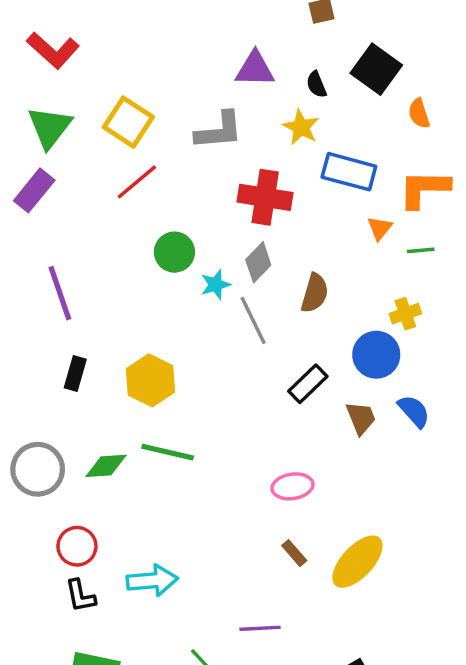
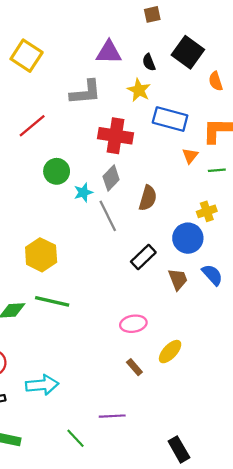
yellow square: (128, 122) -> (27, 56), moved
yellow ellipse: (357, 562) -> (170, 352), moved, size x0.7

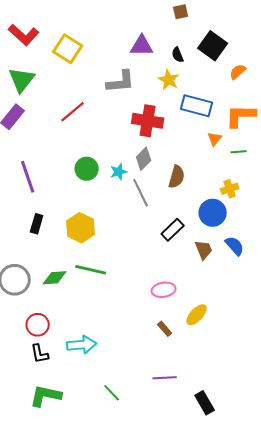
orange semicircle: (216, 81) -> (238, 72), turned 66
green circle: (57, 171) -> (87, 169), moved
purple line: (112, 416) -> (165, 378), moved

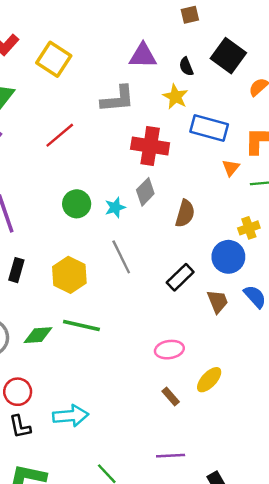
gray line: (141, 193) -> (121, 257), moved

